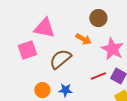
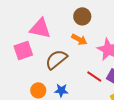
brown circle: (98, 18) -> (82, 16), moved
red line: (98, 76) -> (94, 76), turned 56

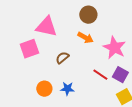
brown semicircle: (56, 59) -> (62, 58), size x0.6

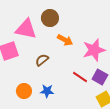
brown circle: (88, 15) -> (50, 18), moved
pink star: (114, 48) -> (94, 50), turned 30

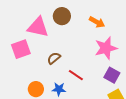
orange arrow: (65, 40) -> (97, 22), moved
red line: (80, 77) -> (76, 75), moved

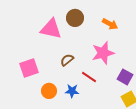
pink star: (106, 48) -> (103, 53), moved
pink square: (21, 49) -> (29, 68), moved

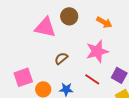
pink square: (29, 68) -> (23, 77), moved
red line: (89, 77) -> (92, 79), moved

